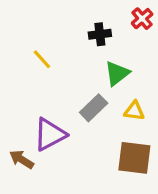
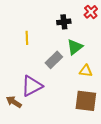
yellow line: (42, 59) -> (27, 38), turned 40
gray rectangle: (94, 108) -> (54, 60), moved

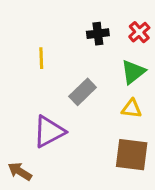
red cross: (91, 12) -> (139, 32), moved
green triangle: (75, 47) -> (133, 72), moved
brown arrow: (14, 102) -> (20, 171), moved

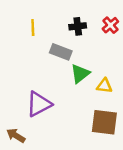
yellow line: (41, 58) -> (33, 28), moved
green triangle: (133, 72) -> (80, 74), moved
gray rectangle: (83, 92) -> (61, 52), moved, turned 65

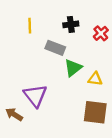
red cross: (110, 25) -> (101, 33), moved
purple triangle: (39, 104) -> (35, 96), turned -40
brown arrow: (16, 136) -> (14, 114), moved

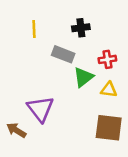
red cross: (101, 33) -> (107, 59), moved, turned 32

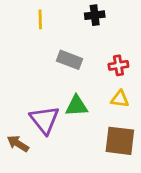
black cross: (81, 28) -> (95, 15), moved
yellow line: (34, 29) -> (40, 19), moved
green triangle: (83, 77) -> (77, 106), moved, turned 35

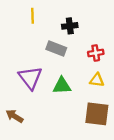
black cross: (95, 15) -> (70, 26), moved
purple triangle: (44, 120) -> (30, 78), moved

